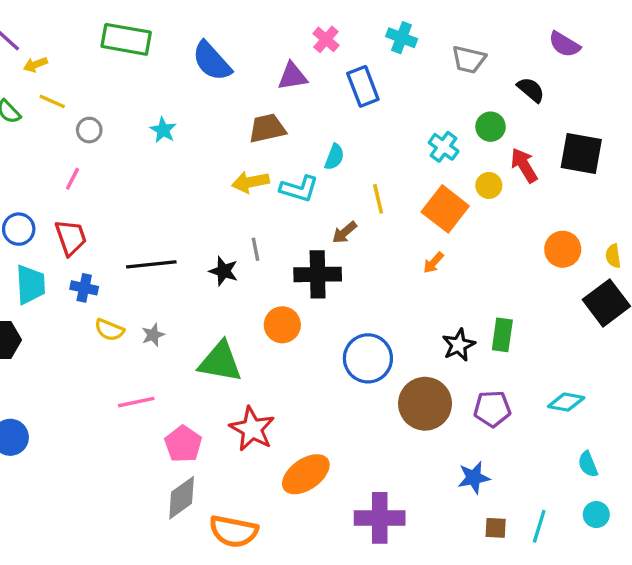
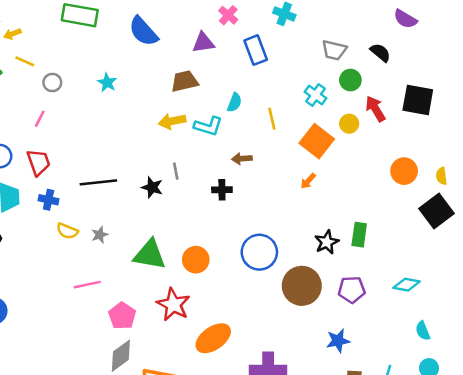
gray trapezoid: (469, 59) -> (334, 50), moved
yellow line: (378, 199) -> (272, 119), moved
brown arrow: (344, 232) -> (242, 159), turned 36
black cross: (318, 274) -> (222, 190), size x0.6
orange circle: (282, 325) -> (196, 260), moved

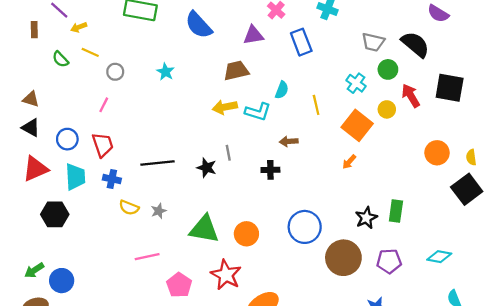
black semicircle: (380, 53) -> (415, 44), size x1.5

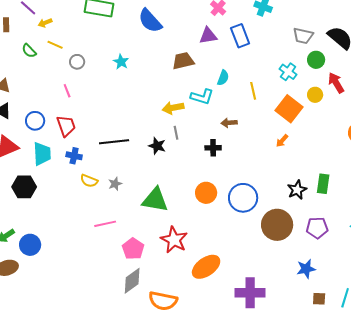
purple triangle: (253, 35) -> (208, 36), moved
pink line: (104, 105) -> (67, 91), turned -48
yellow arrow: (225, 107) -> (173, 108), moved
orange circle: (246, 234) -> (206, 193), moved

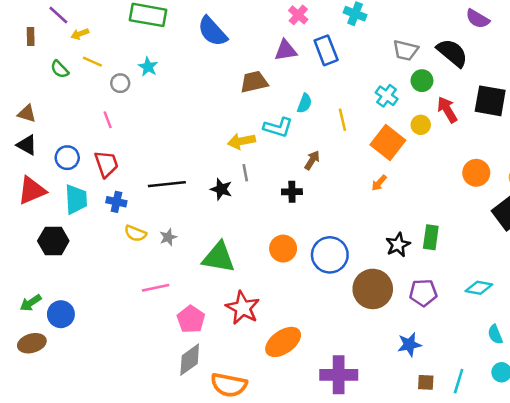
cyan star: (121, 62) -> (148, 67), moved
brown arrow: (229, 123) -> (312, 160), turned 126

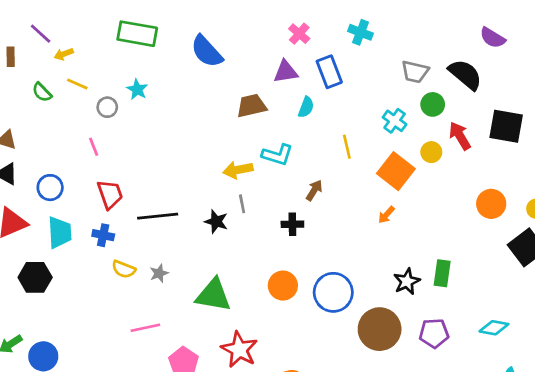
cyan semicircle: (305, 103) -> (306, 107), moved
red trapezoid: (106, 164) -> (110, 194), moved

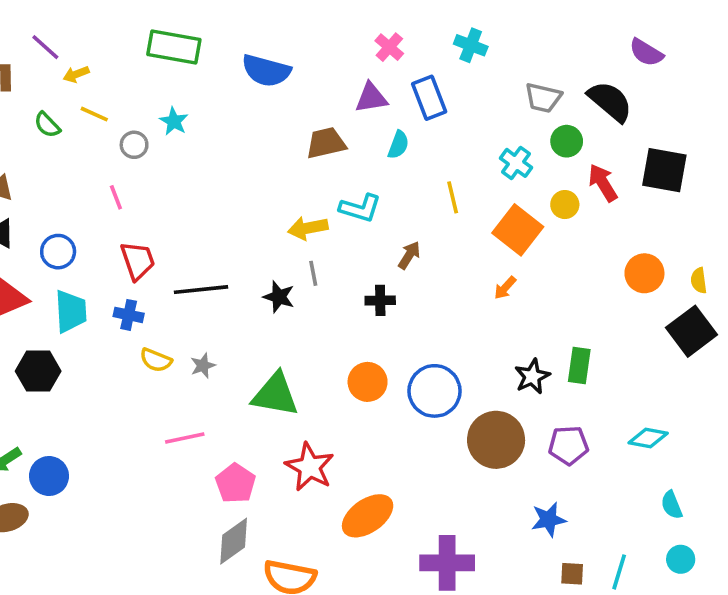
blue semicircle: (207, 51) -> (266, 71), turned -33

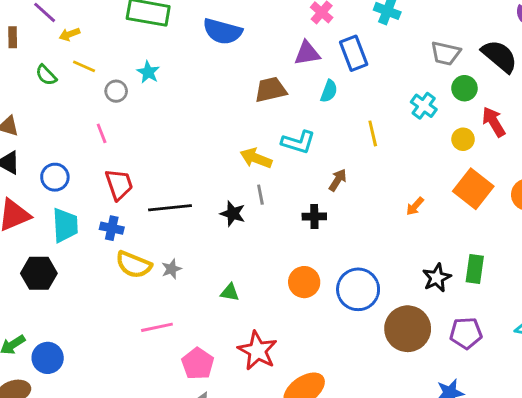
yellow arrow: (308, 228) -> (256, 158), turned 32
orange square: (518, 230) -> (473, 189), moved
yellow semicircle: (156, 360) -> (134, 265), size x1.4
green triangle: (275, 395) -> (230, 292), size x0.5

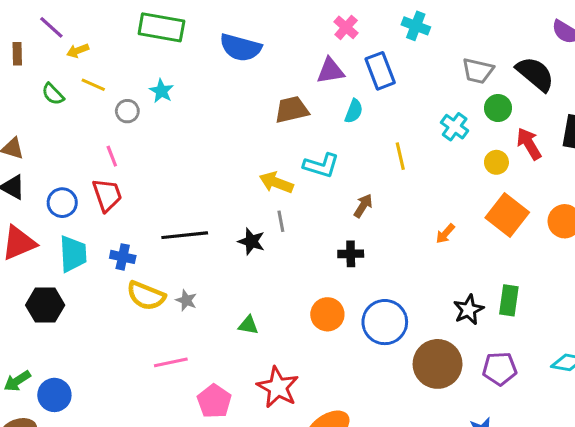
red trapezoid: (119, 184) -> (107, 195), moved
black cross: (314, 216) -> (351, 254), moved
gray star: (172, 269) -> (186, 300), turned -30

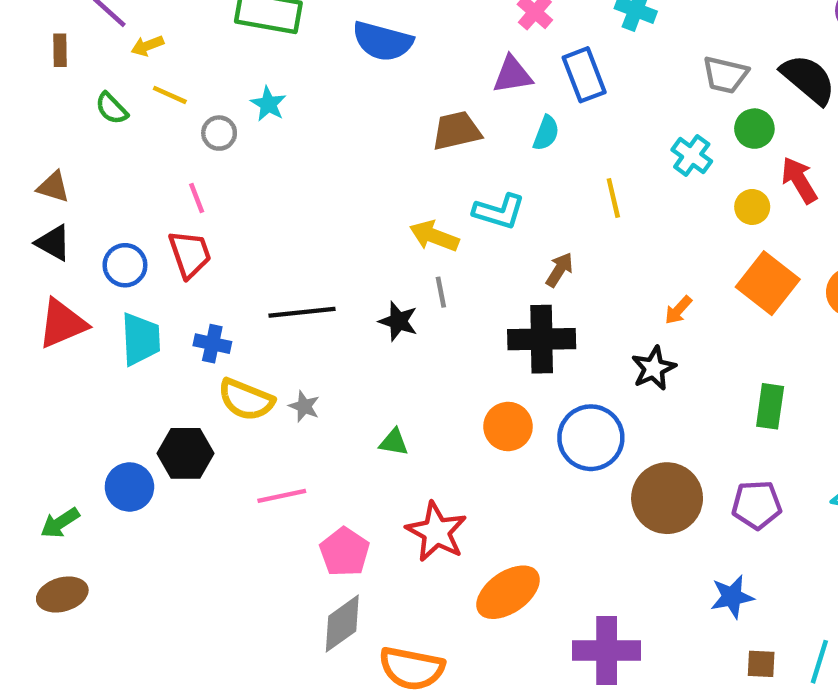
black cross: (351, 254) -> (542, 339), size x1.8
black hexagon: (45, 305) -> (185, 453), moved
black star: (469, 310) -> (654, 368), moved
blue circle: (54, 395) -> (129, 487), moved

